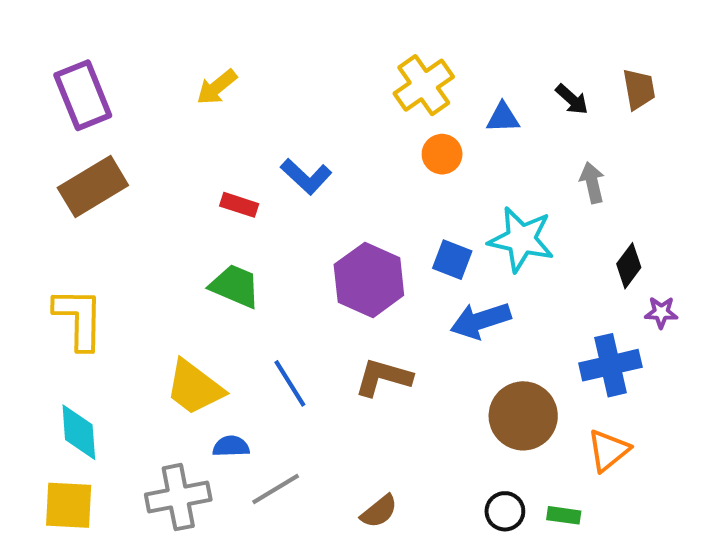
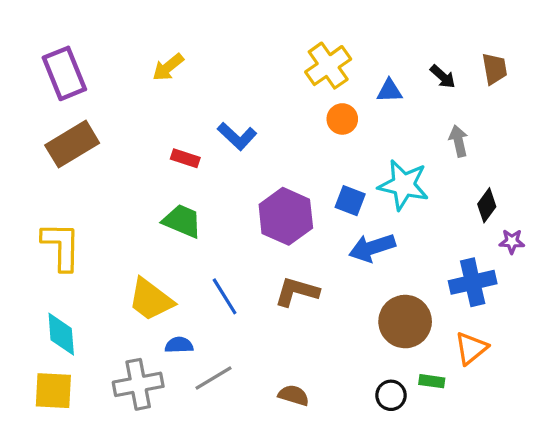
brown semicircle: (379, 511) -> (294, 395), turned -124
green rectangle: (564, 515) -> (432, 381), moved

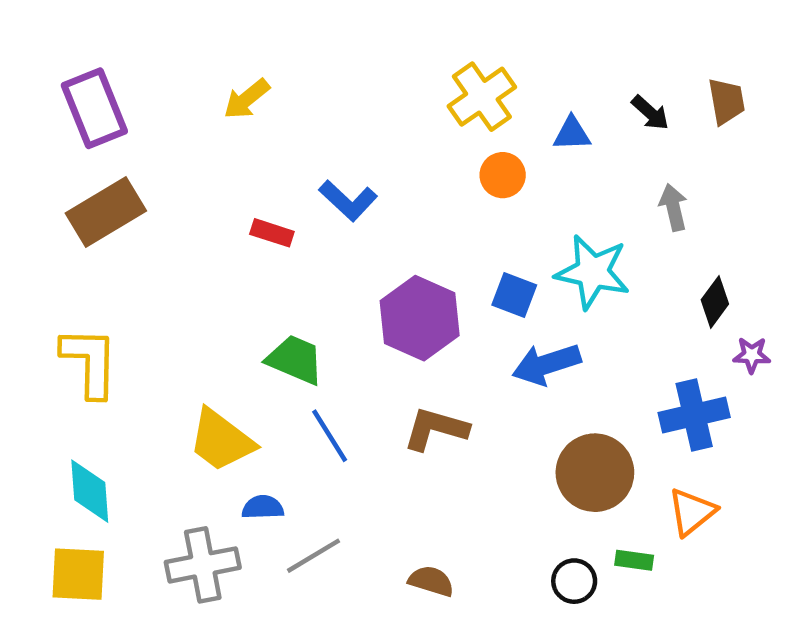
green trapezoid: (182, 221) -> (295, 360), moved

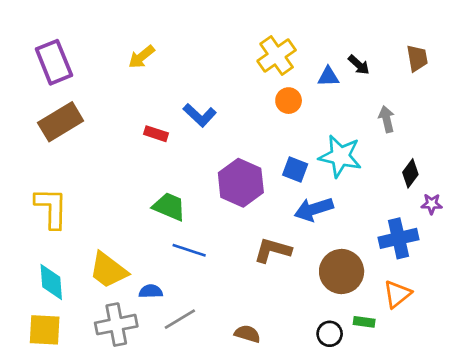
black arrow: (650, 113) -> (359, 65), moved
brown L-shape: (436, 429) -> (273, 250), moved
blue line: (330, 436) -> (189, 250), turned -40
yellow trapezoid: (221, 440) -> (108, 270), moved

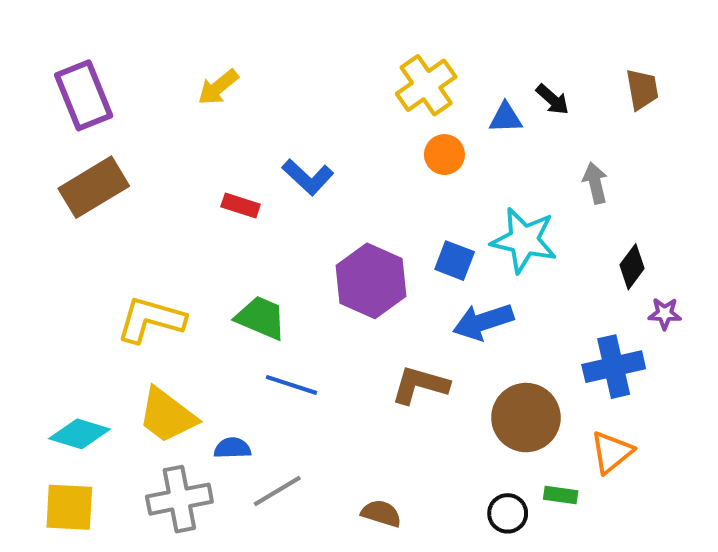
yellow L-shape: (51, 208) -> (151, 320), moved, turned -75
cyan diamond: (51, 282) -> (79, 434), turned -69

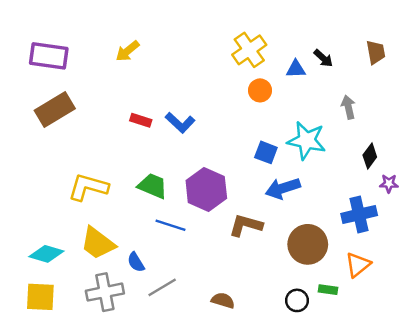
purple rectangle: (84, 95) -> (49, 56), turned -60
blue L-shape: (308, 177) -> (180, 123), moved
purple hexagon: (371, 281) -> (206, 189), moved
blue semicircle: (232, 448) -> (136, 262), turned -120

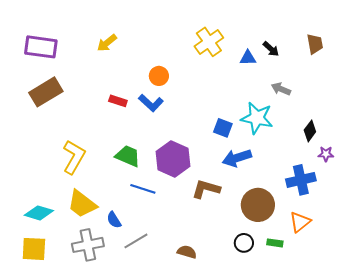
orange circle: (260, 90) -> (159, 76), moved
gray arrow: (348, 107) -> (281, 89), moved, turned -54
yellow L-shape: (88, 187) -> (74, 157), turned 104
black circle: (297, 300) -> (244, 243), moved

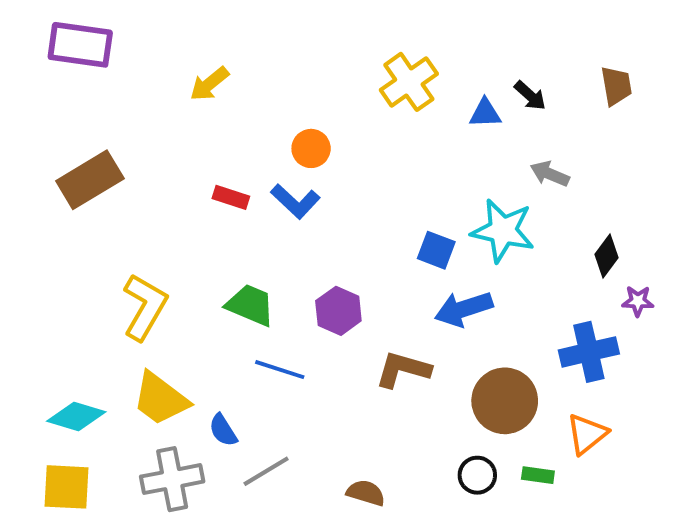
purple rectangle: (41, 47) -> (80, 45), moved
purple hexagon: (173, 159) -> (338, 311), size x0.7

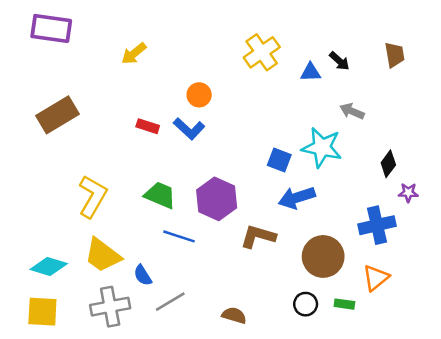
purple hexagon: (338, 311) -> (217, 199), size x1.4

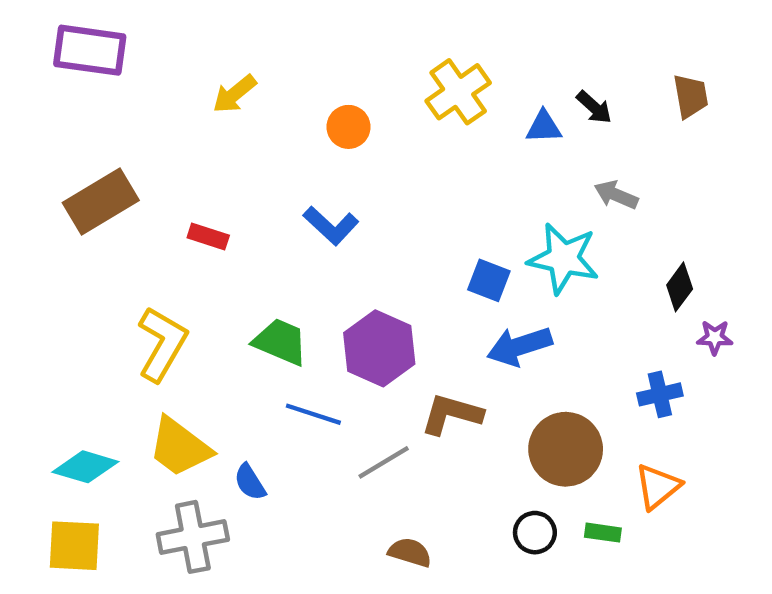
orange circle: (199, 95) -> (349, 127), moved
red rectangle: (148, 126) -> (208, 237), moved
blue cross: (377, 225) -> (660, 394), size x0.7
gray line: (170, 302) -> (384, 462), moved

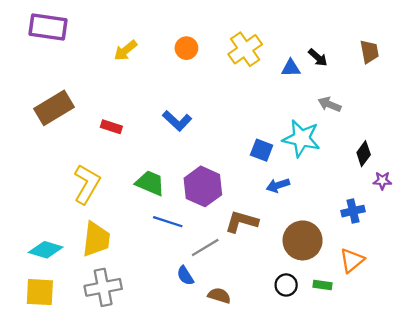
orange circle: (349, 127) -> (186, 48), moved
blue arrow: (520, 346) -> (278, 185), size x0.7
yellow trapezoid: (180, 447) -> (96, 239), turned -120
blue semicircle: (250, 482) -> (185, 276), moved

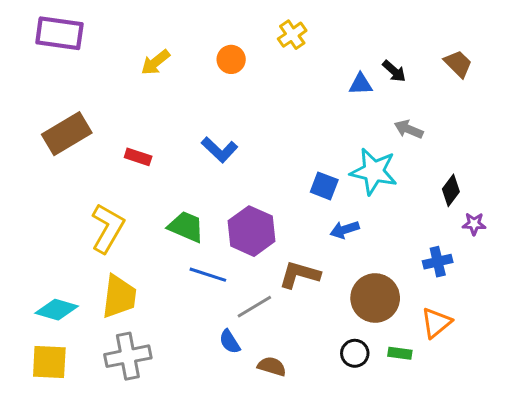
yellow cross: (245, 49) -> (292, 35), moved, size x0.7
brown trapezoid: (369, 52) -> (458, 64), turned -35

